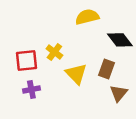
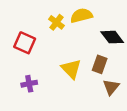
yellow cross: (54, 52) -> (56, 22), moved
red square: (27, 60) -> (25, 43), moved, turned 30

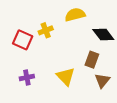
yellow cross: (56, 22) -> (46, 30), moved, turned 32
yellow triangle: (71, 69) -> (66, 76), moved

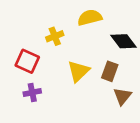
red square: (23, 40) -> (27, 61), moved
yellow triangle: (66, 76) -> (79, 71), moved, turned 30

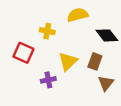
yellow cross: (55, 36) -> (47, 31), turned 32
purple cross: (32, 93) -> (48, 80), moved

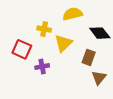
yellow triangle: (68, 61) -> (63, 43), moved
purple cross: (48, 80) -> (42, 67), moved

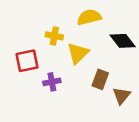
red square: (22, 49) -> (27, 61), turned -36
brown rectangle: (89, 57) -> (100, 79), moved

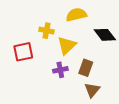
purple cross: (52, 82) -> (60, 70), moved
brown triangle: (121, 96) -> (92, 90), moved

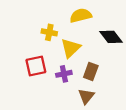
red square: (23, 52) -> (36, 66), moved
brown triangle: (92, 90) -> (86, 96), moved

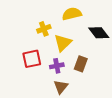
yellow cross: (49, 32) -> (44, 29), turned -32
brown triangle: (86, 96) -> (61, 87), moved

